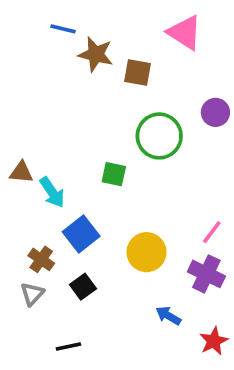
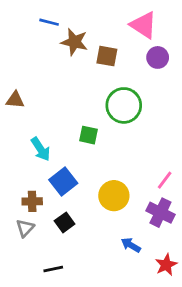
purple circle: (215, 112) -> (158, 57), moved
brown triangle: (21, 172) -> (15, 100), moved
brown cross: (41, 259) -> (32, 201), turned -36

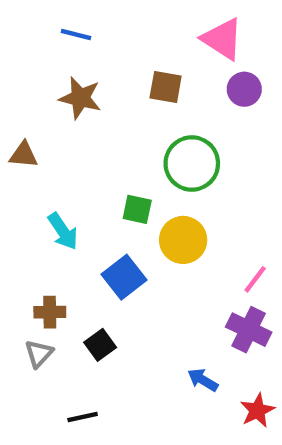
brown star: (74, 42) -> (80, 98), moved
blue square: (63, 182) -> (124, 277), moved
yellow circle: (114, 196) -> (183, 240), moved

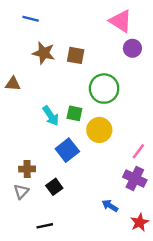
blue line: (76, 35) -> (31, 19), moved
brown square: (166, 87) -> (76, 55), moved
cyan arrow: (63, 231) -> (51, 116), moved

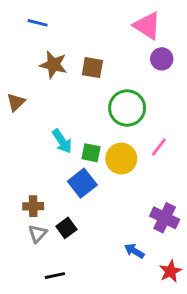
brown triangle: (13, 84) -> (16, 102), turned -49
green square: (74, 113) -> (91, 153), moved
pink line: (138, 151) -> (159, 147), moved
gray triangle: (21, 192) -> (38, 234), moved

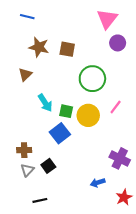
pink triangle: (147, 26) -> (107, 19), turned 35
brown triangle: (16, 102) -> (25, 74), moved
blue arrow: (134, 251) -> (98, 183), turned -48

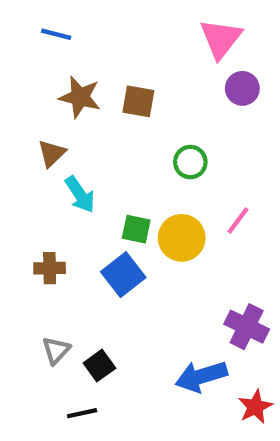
green circle: (92, 79) -> (190, 162), size x0.6
cyan arrow: (45, 103) -> (80, 195), moved
brown cross: (24, 150) -> (50, 268), moved
black square: (48, 166) -> (99, 366), moved
blue arrow: (98, 183) -> (201, 376), size x1.6

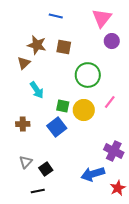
blue line: (56, 34) -> (56, 16), moved
brown triangle: (52, 153) -> (24, 63), moved
green circle: (190, 162) -> (88, 75), size x1.6

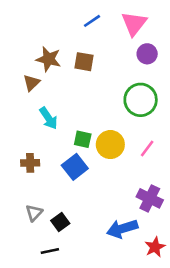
blue line: (56, 16) -> (92, 21), moved, turned -48
green circle: (88, 75) -> (141, 100), moved
pink line: (110, 102) -> (147, 148), moved

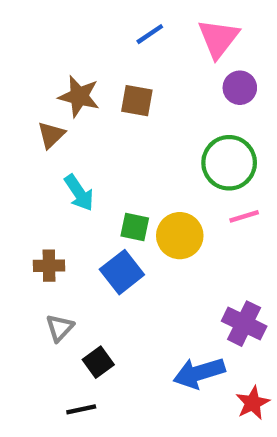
pink line: (147, 148) -> (244, 216), moved, turned 36
gray triangle: (34, 213) -> (60, 328), moved

